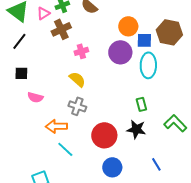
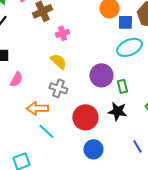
purple circle: (120, 52) -> (101, 75), moved
cyan ellipse: (148, 65) -> (129, 47), turned 65
pink semicircle: (35, 97) -> (16, 79), turned -77

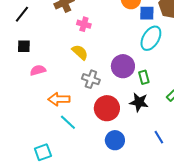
pink cross: (62, 33) -> (84, 24), turned 32
cyan ellipse: (129, 47) -> (151, 38), turned -35
pink semicircle: (16, 79) -> (38, 70), turned -133
gray cross: (58, 88) -> (91, 79), moved

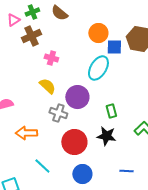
cyan ellipse: (151, 38) -> (98, 68), moved
purple circle: (123, 66) -> (77, 97), moved
cyan line: (68, 122) -> (42, 166), moved
blue line: (159, 137) -> (126, 171), turned -56

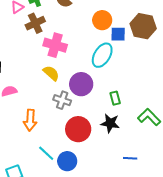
pink cross: (51, 58) -> (55, 45), size x1.6
orange arrow: (26, 133) -> (30, 120), turned -85
blue circle: (82, 174) -> (67, 161), moved

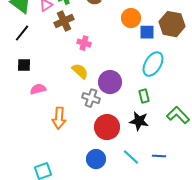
pink cross: (55, 45) -> (84, 43), size x0.6
cyan ellipse: (102, 55) -> (153, 64), moved
cyan line: (46, 153) -> (131, 157), moved

